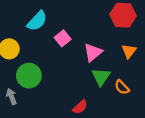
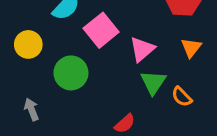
pink square: (63, 38) -> (101, 30), size x1.5
green circle: (29, 76) -> (71, 73), moved

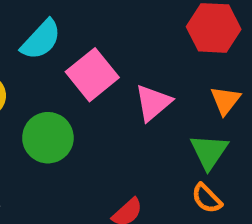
green triangle: (153, 82) -> (209, 152), moved
orange semicircle: (182, 97) -> (207, 198), moved

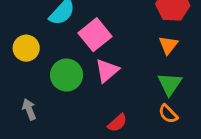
orange triangle: (225, 100) -> (168, 45), moved
pink triangle: (153, 103) -> (107, 71), moved

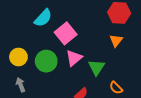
yellow circle: (26, 48) -> (18, 57), moved
green triangle: (170, 84) -> (97, 67), moved

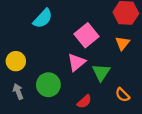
pink square: (66, 33) -> (87, 35), moved
green circle: (46, 61) -> (48, 85), moved

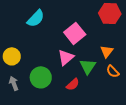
orange triangle: (122, 43) -> (107, 51), moved
orange semicircle: (122, 95) -> (113, 71), moved
red semicircle: (84, 102) -> (73, 84), moved

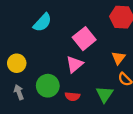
green triangle: (88, 66) -> (105, 94), moved
red semicircle: (73, 84) -> (72, 96), moved, turned 48

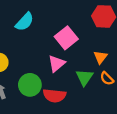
green triangle: (105, 94) -> (84, 77), moved
red semicircle: (72, 96) -> (54, 96), size x1.5

